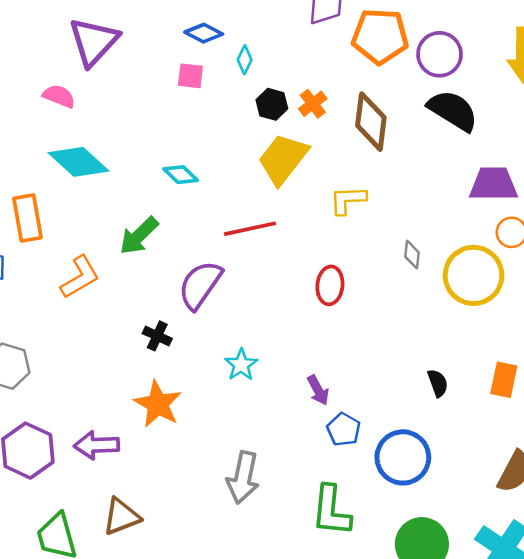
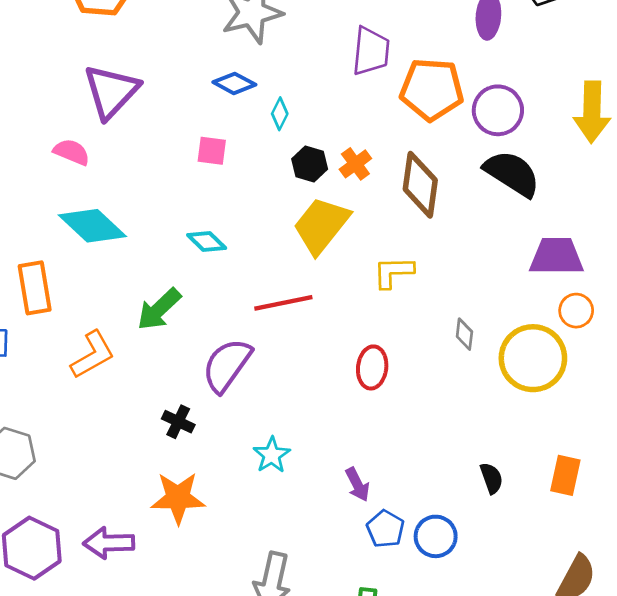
pink square: (190, 76) -> (212, 151), moved
orange star: (158, 404) -> (178, 498), turned -30
blue circle: (403, 457) -> (436, 536), moved, size x0.7

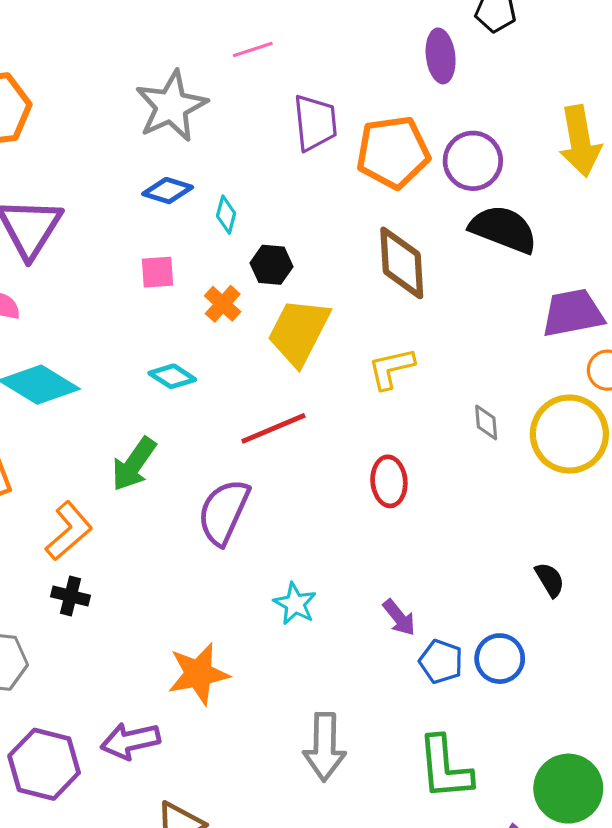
orange cross: (355, 164) -> (223, 304), moved
black cross: (178, 422) -> (71, 596), moved

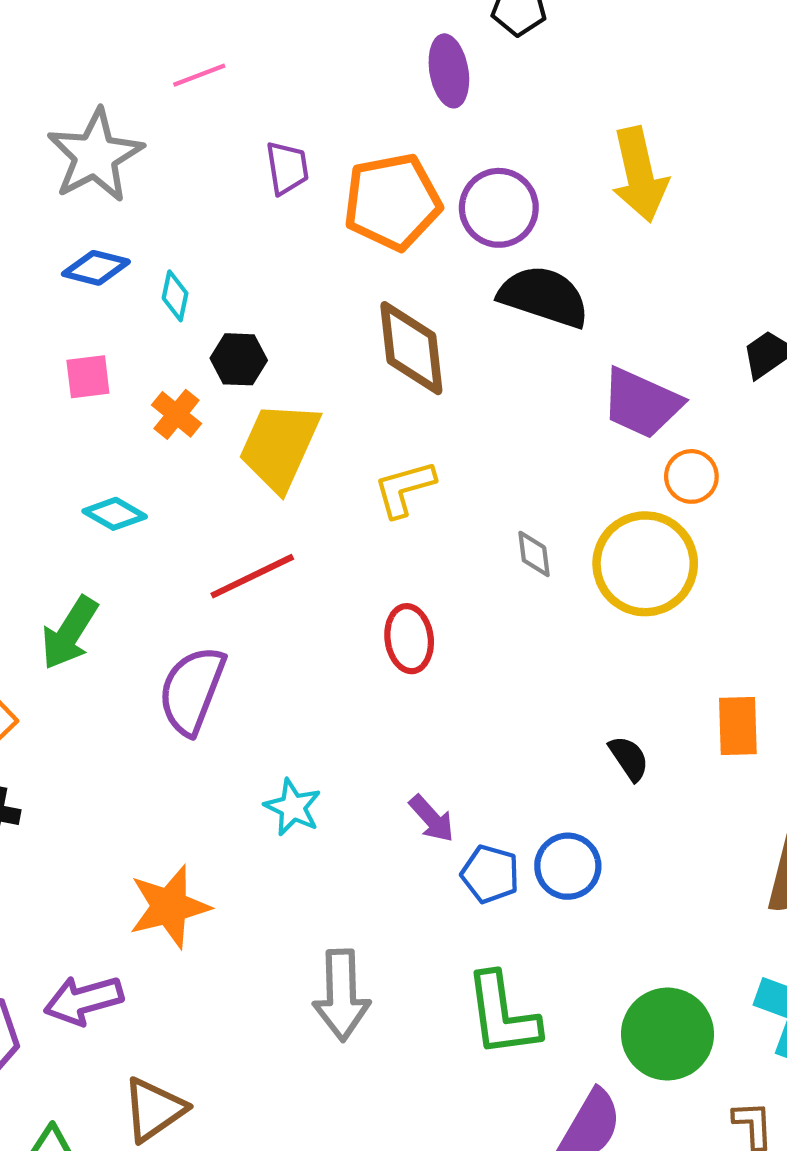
purple trapezoid: (315, 123) -> (287, 168), size x0.7
purple trapezoid: (573, 313) -> (642, 403), turned -142

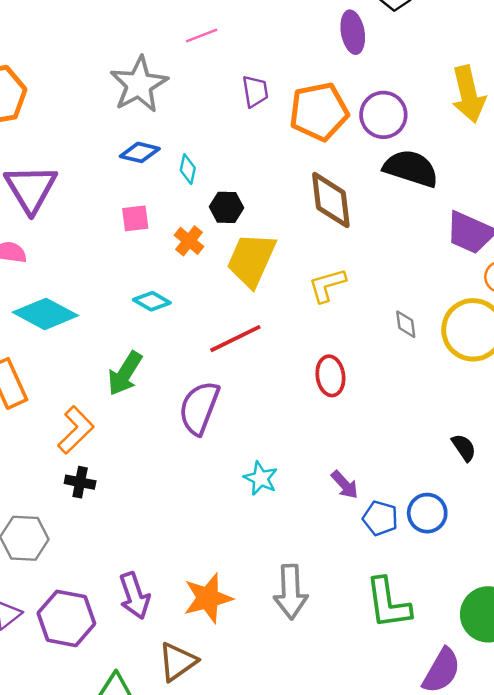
orange star: (169, 907) -> (208, 598), moved
purple arrow: (83, 1000) -> (135, 596), turned -93

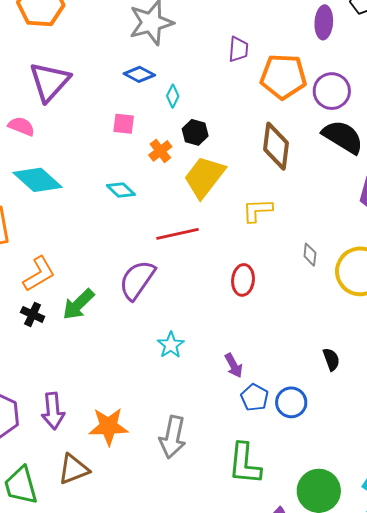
green arrow: (125, 373) -> (78, 304), moved

